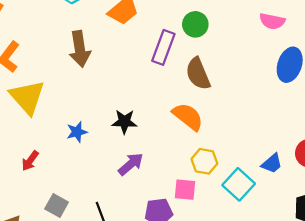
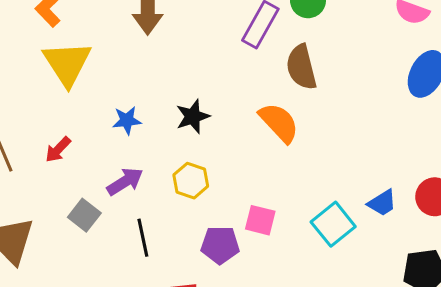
black star: (124, 122) -> (193, 116), turned -30
yellow hexagon: (204, 161) -> (191, 181), moved
purple arrow: (131, 164) -> (125, 181), moved

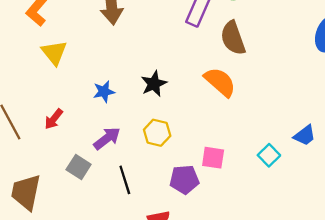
yellow triangle: (67, 63) -> (54, 53), size x0.7
cyan square: (333, 224) -> (269, 155), size x0.7

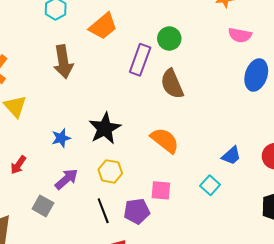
orange semicircle: (220, 82) -> (165, 140), moved
black star: (154, 84) -> (105, 128), size x1.4
blue trapezoid: (305, 135) -> (231, 156), moved
black line: (125, 180) -> (103, 211), moved

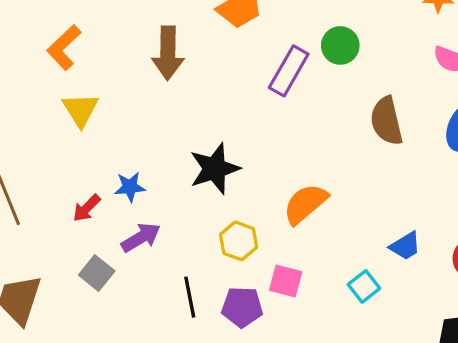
brown semicircle: (172, 84) -> (386, 121), moved
blue star: (61, 138) -> (130, 187), moved
orange semicircle: (165, 140) -> (305, 204), turned -88
red arrow: (18, 165) -> (87, 208), moved
yellow hexagon: (110, 171) -> (239, 241), moved

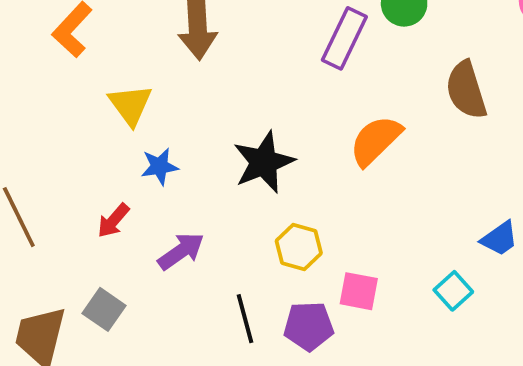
yellow triangle: (80, 110) -> (130, 105), moved
blue star: (130, 187) -> (160, 166), moved
orange semicircle: (305, 204) -> (376, 141), moved
gray square: (97, 273) -> (104, 309), moved

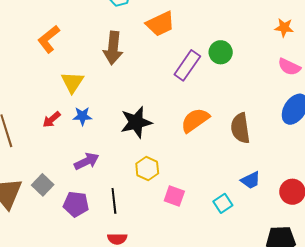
brown semicircle: (466, 90) -> (240, 128), moved
red arrow: (113, 221) -> (52, 119), moved
purple pentagon: (309, 326) -> (76, 204), moved

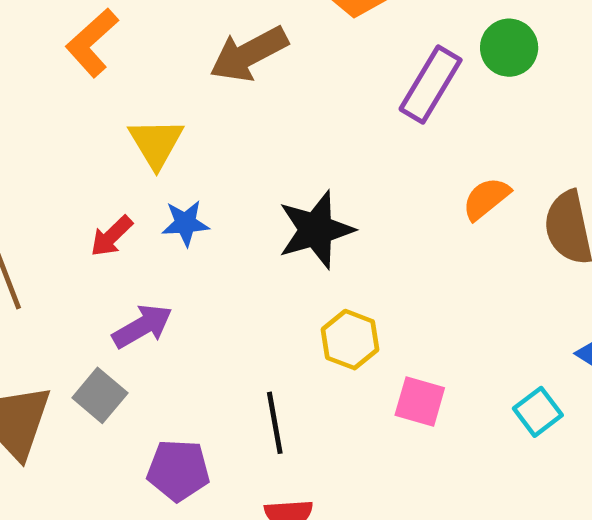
brown arrow: (113, 48) -> (249, 54), turned 60
orange semicircle: (195, 120) -> (486, 199), moved, size x0.7
purple arrow: (87, 161) -> (142, 326), moved
purple pentagon: (76, 204) -> (178, 470), moved

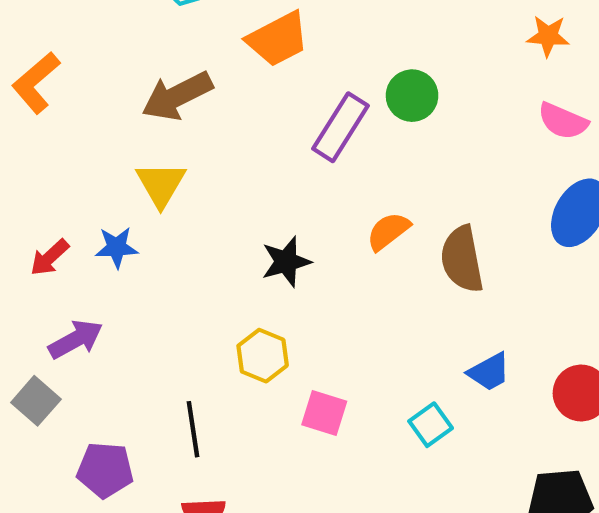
yellow triangle: (156, 143) -> (161, 184), moved
black star: (316, 230) -> (286, 262), moved, size x0.7

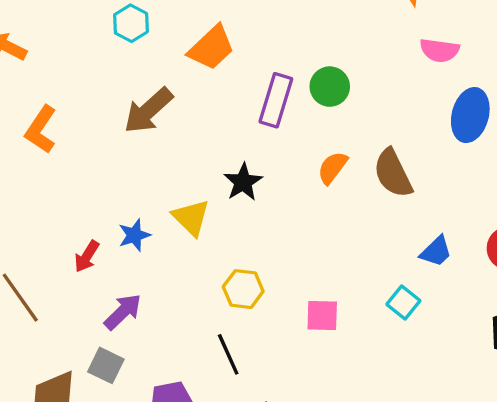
green circle: (412, 96) -> (330, 87), moved
yellow triangle: (161, 184) -> (191, 218), moved
black star: (286, 262) -> (243, 182), moved
yellow hexagon: (263, 356) -> (243, 289), moved

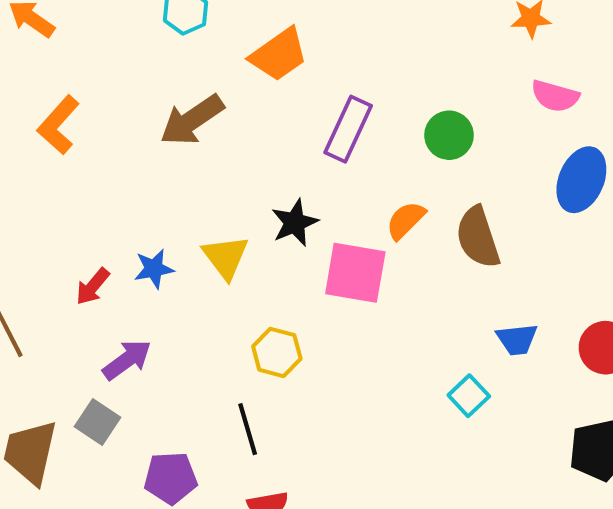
green circle: (330, 87) -> (449, 135), moved
blue trapezoid: (436, 251) -> (517, 339), turned 30
pink square: (322, 316) -> (355, 273), moved, size x1.5

